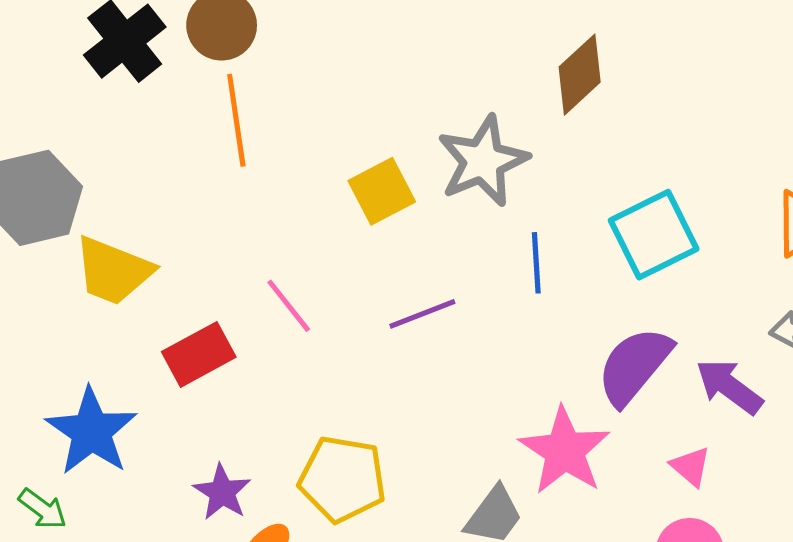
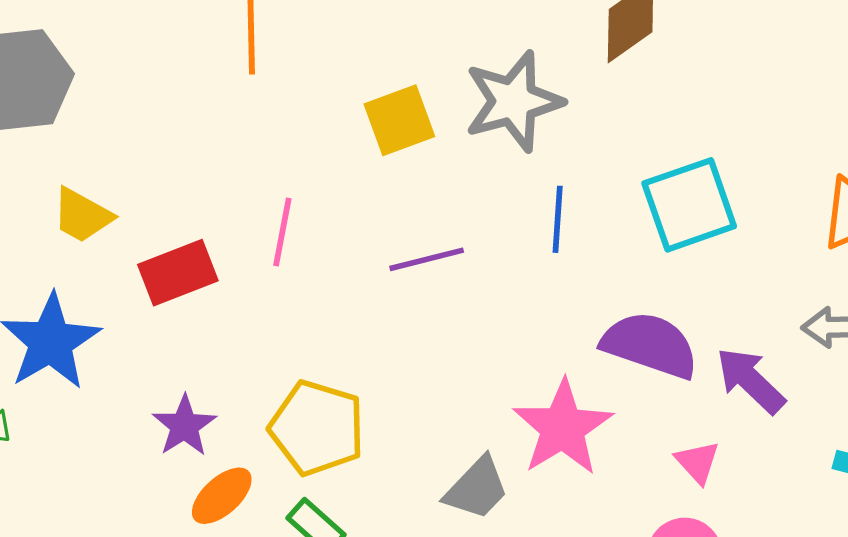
yellow trapezoid: (113, 271) -> (82, 215), moved, size x0.7
pink line: (289, 306) -> (282, 232), turned 42
purple semicircle: (634, 366) -> (650, 345), turned 62

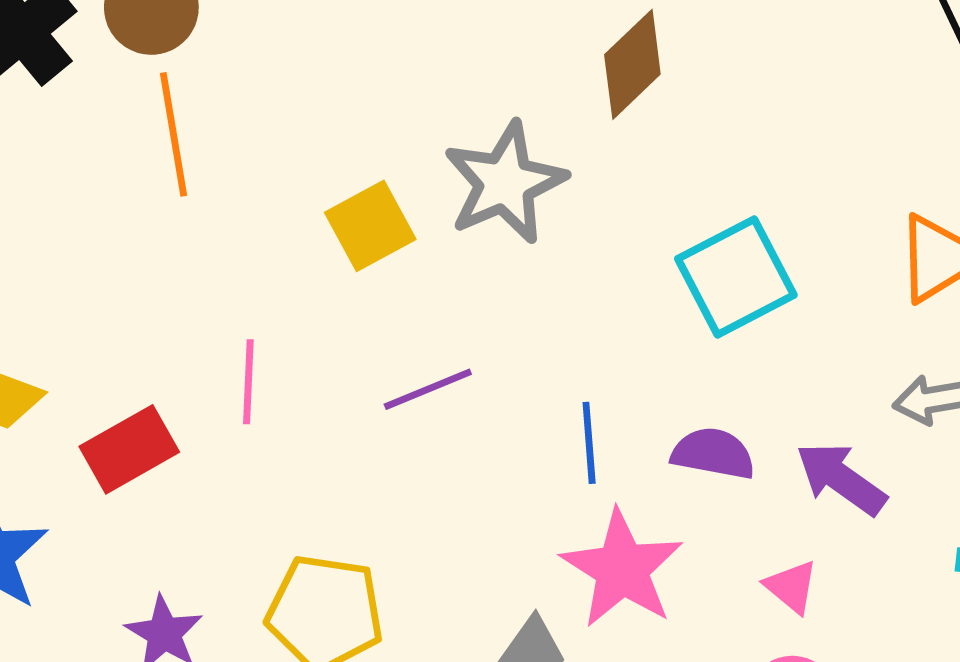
blue line: (558, 219) -> (589, 443), moved
purple semicircle: (650, 345) -> (713, 453), size x0.7

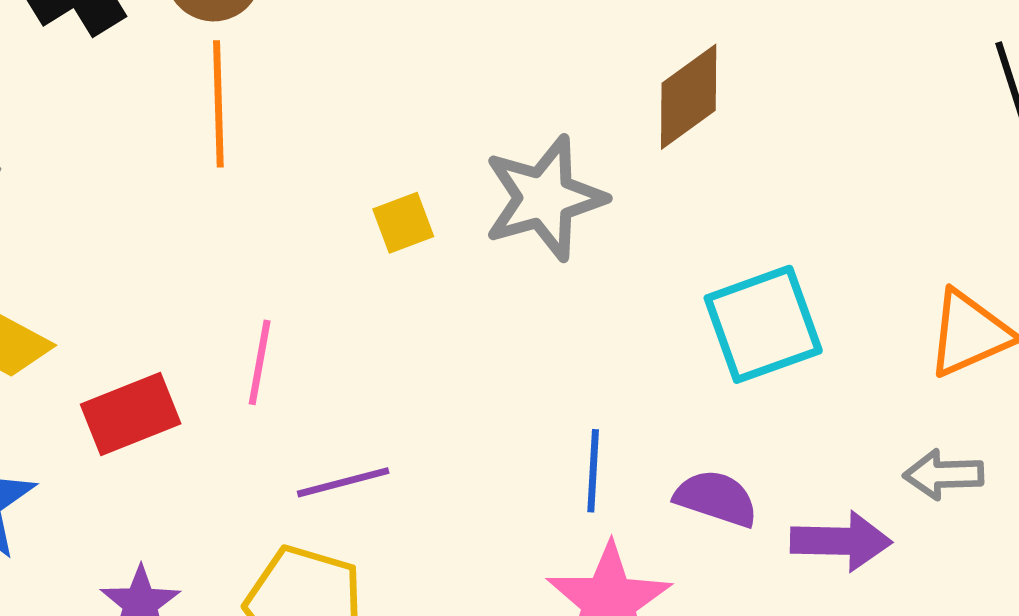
yellow square: (370, 226) -> (403, 223), size x0.7
purple line: (428, 389) -> (343, 482), moved
purple arrow: (841, 479) -> (841, 541), turned 138

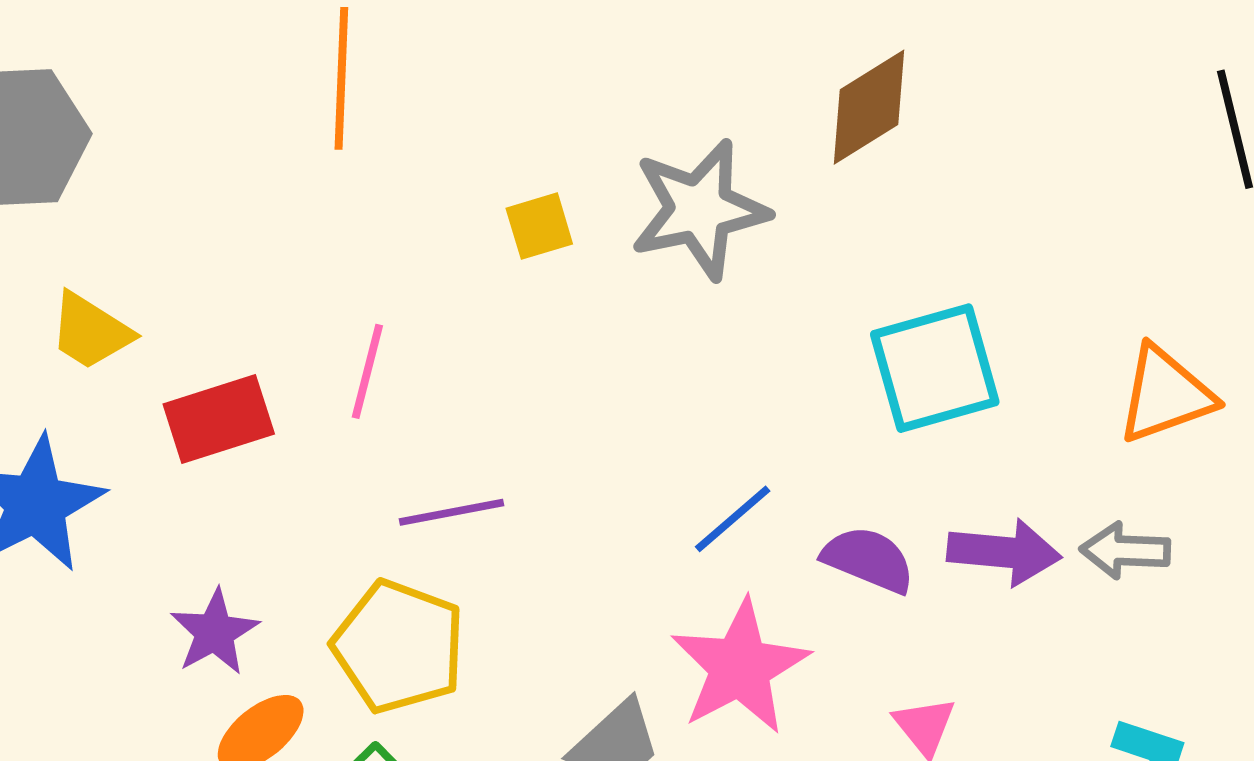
blue line: (593, 471) -> (733, 519), turned 42
purple arrow: (841, 541) -> (1004, 552), moved

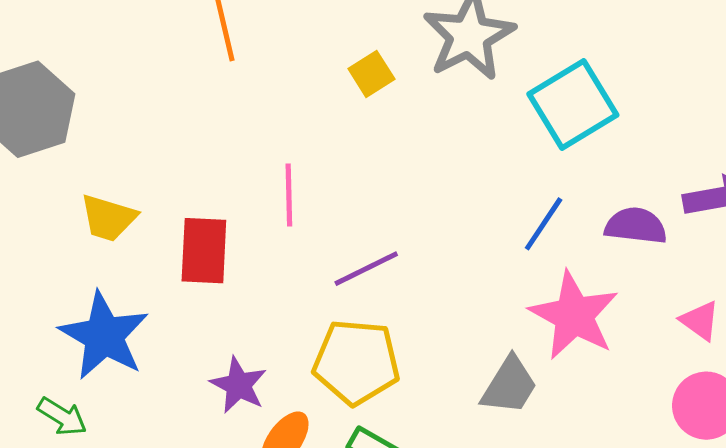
cyan square: (935, 368) -> (573, 105), moved
red rectangle: (219, 419) -> (204, 251), turned -54

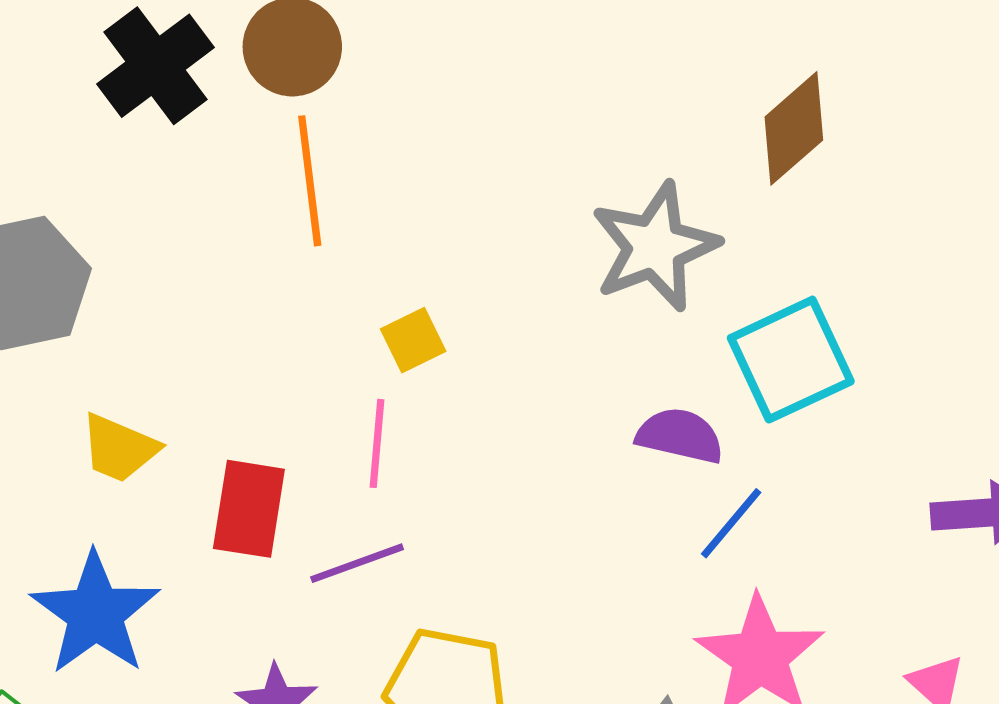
yellow square: (371, 74) -> (413, 340), moved
purple semicircle: (636, 226) -> (680, 436), moved
purple line: (366, 269) -> (357, 563), moved

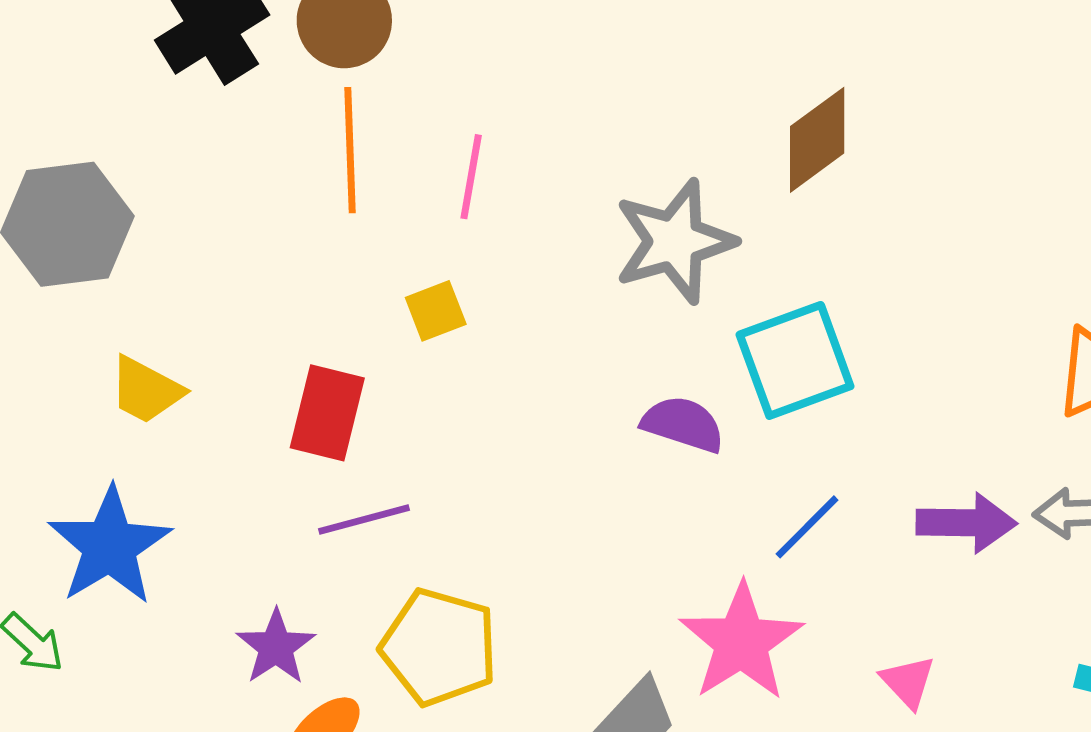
pink line: (377, 443) -> (471, 177), moved
red rectangle: (249, 509) -> (327, 413), moved
blue line: (731, 523) -> (807, 527), moved

